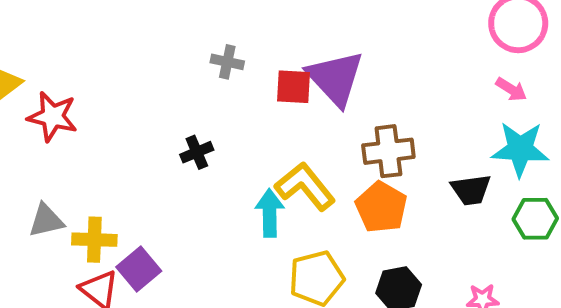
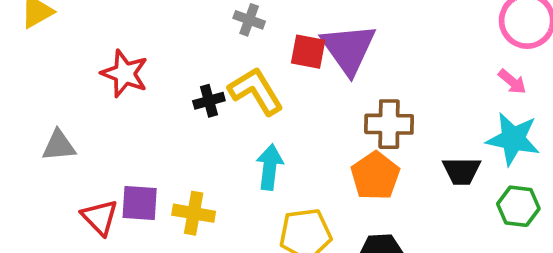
red star: (52, 117) -> (125, 74), moved
yellow L-shape: (305, 186) -> (256, 91), moved
yellow cross: (94, 240) -> (194, 213), moved
purple square: (139, 269) -> (140, 203), turned 36

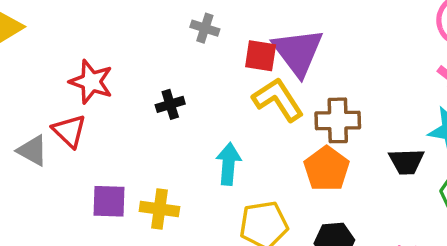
yellow L-shape: (256, 91) -> (278, 100), moved
gray triangle: (59, 146) -> (32, 151), turned 36
red triangle: (100, 217) -> (69, 131), moved

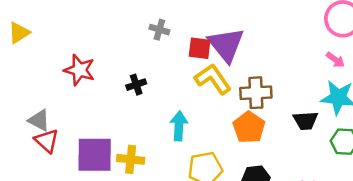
red triangle: (69, 131) -> (47, 141), moved
purple square: (109, 201) -> (95, 155), size x1.5

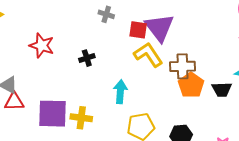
orange pentagon: (249, 127) -> (191, 85), moved
red triangle: (47, 141) -> (14, 102), turned -45

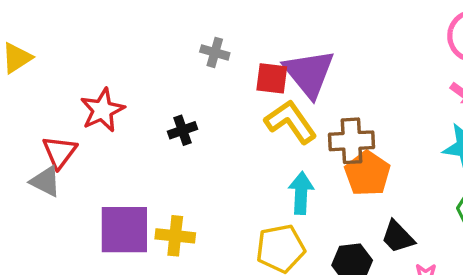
red star: (42, 46) -> (102, 110), turned 30
black trapezoid: (222, 89) -> (398, 237), moved, turned 50
cyan arrow: (120, 92) -> (301, 193), moved
red triangle: (14, 102) -> (59, 152), moved, turned -50

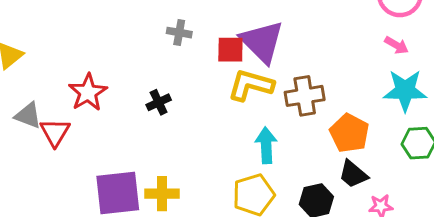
yellow L-shape: (291, 122) -> (251, 85), turned -33
orange pentagon: (367, 173) -> (349, 133), moved
gray triangle: (46, 181) -> (28, 115), moved

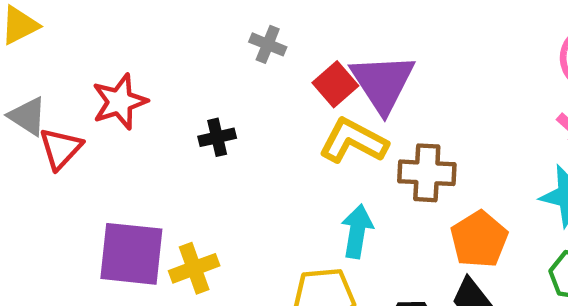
red square: (230, 50) -> (335, 84), turned 36
yellow cross: (162, 194) -> (194, 268), turned -32

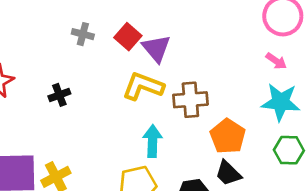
purple triangle: (383, 83) -> (156, 48), size x0.7
red square: (335, 84) -> (128, 37), moved

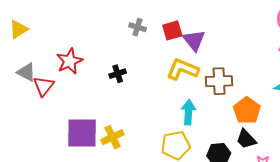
red square: (128, 37) -> (172, 30), turned 30

